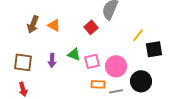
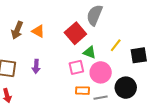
red square: (91, 27) -> (75, 33), size x1.5
yellow line: (138, 35) -> (116, 45), moved
green triangle: (74, 54) -> (89, 52), moved

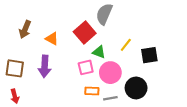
orange triangle: (38, 31) -> (52, 39), moved
purple arrow: (36, 66) -> (45, 66), size x1.5

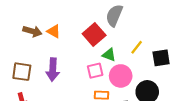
brown arrow: (25, 29) -> (32, 31), turned -96
orange triangle: (52, 39) -> (54, 31), moved

